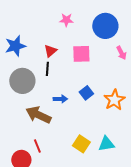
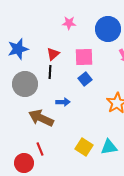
blue square: (86, 93) -> (85, 79), moved

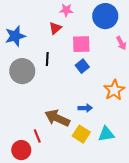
red triangle: (53, 54) -> (55, 28), moved
blue arrow: (63, 102) -> (85, 108), moved
brown arrow: (41, 118) -> (57, 118), moved

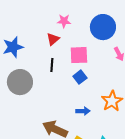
black line: (47, 59) -> (52, 65), moved
blue arrow: (85, 108) -> (83, 111), moved

